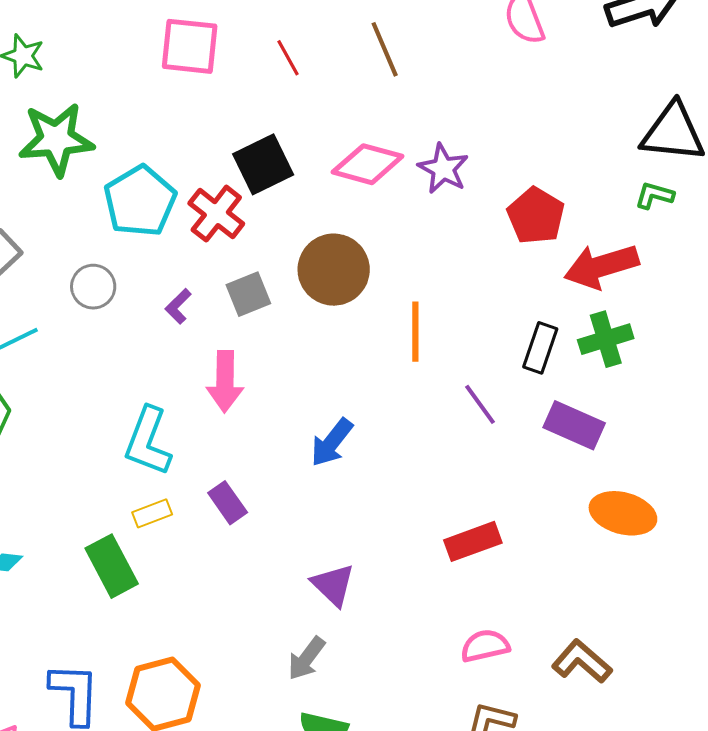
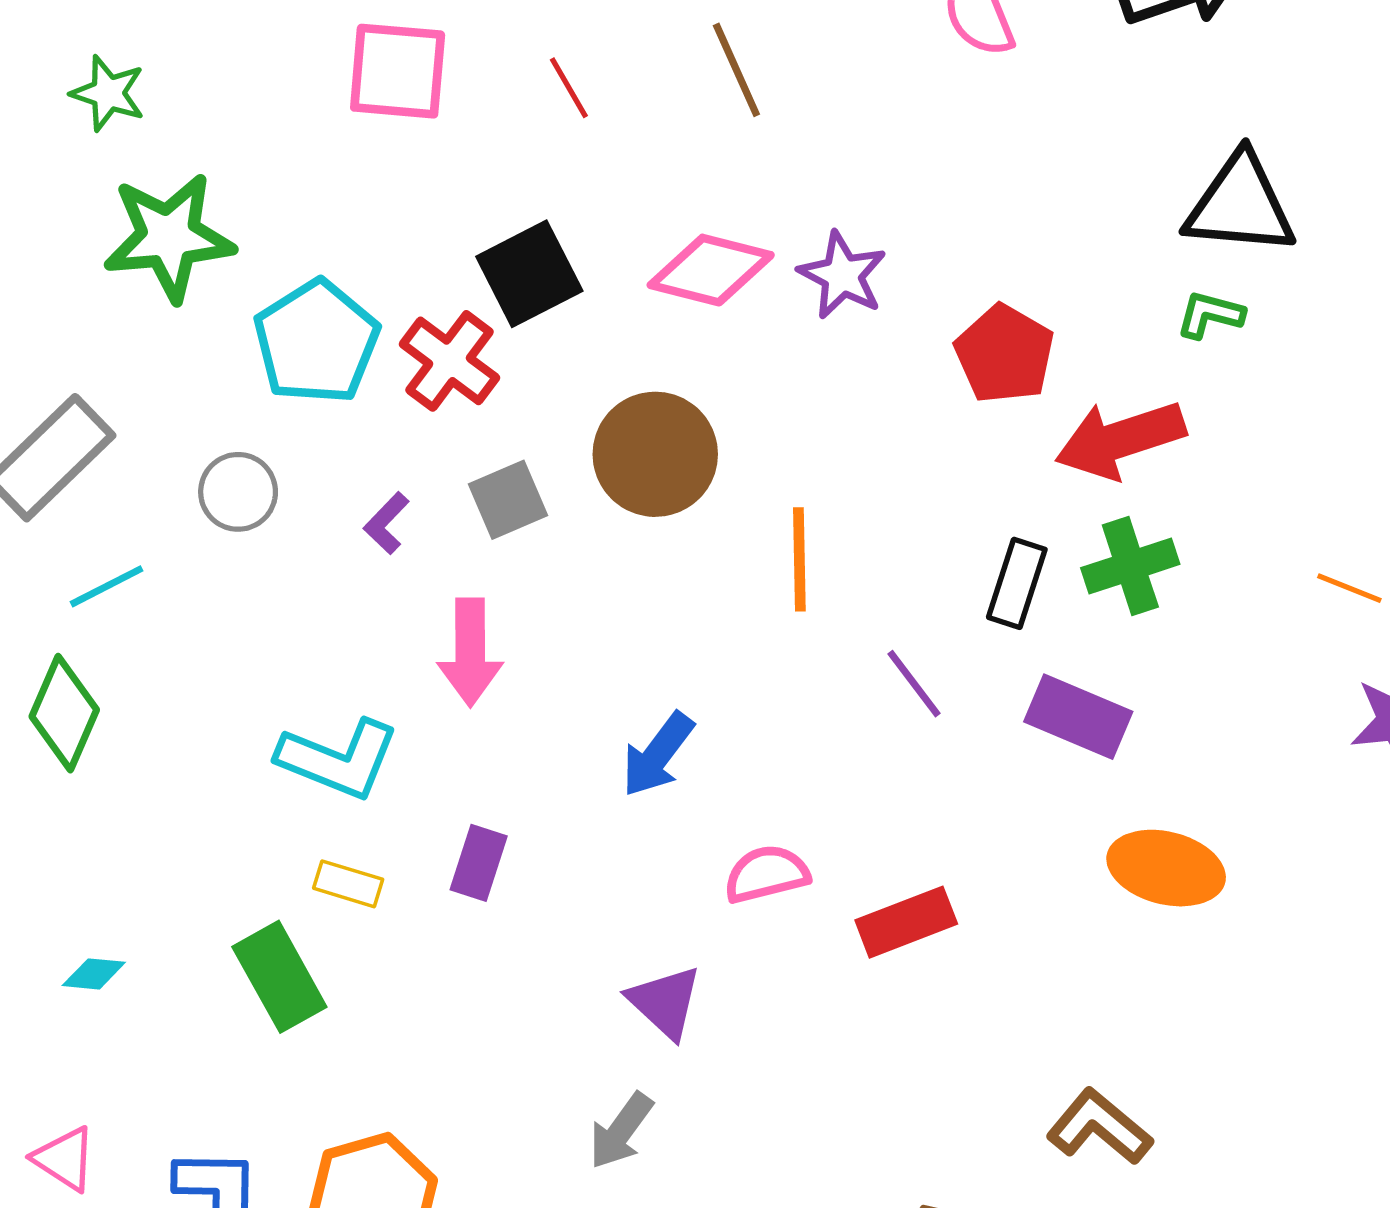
cyan L-shape: (148, 441) -> (338, 759), turned -88
purple rectangle: (228, 503) -> (479, 863), turned 54
yellow rectangle: (152, 513) -> (348, 884), turned 39
pink semicircle: (485, 646) -> (767, 874), moved

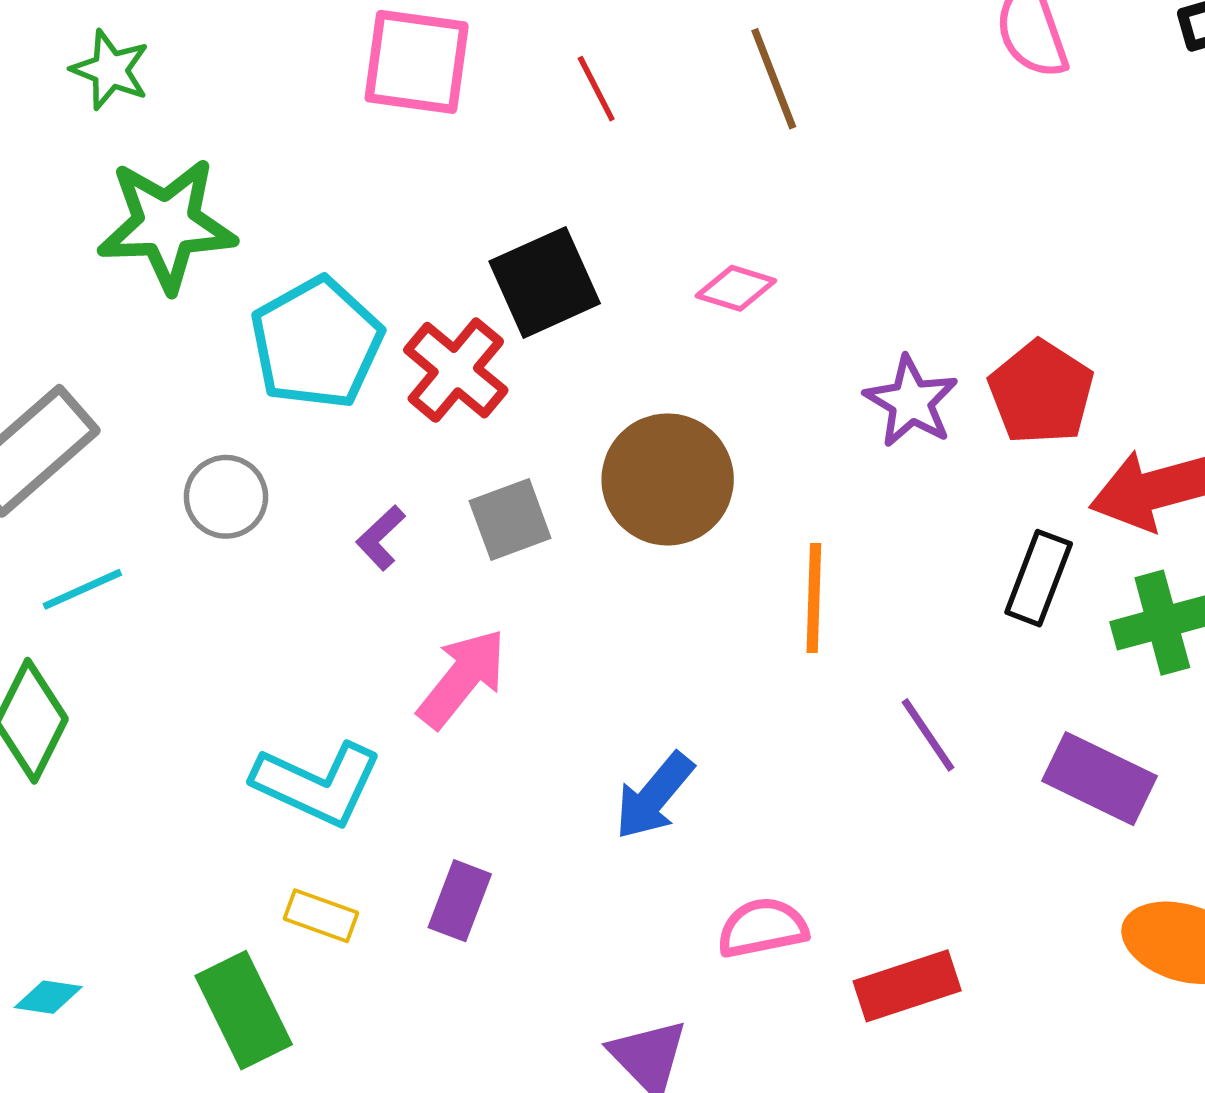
pink diamond: (711, 270) -> (736, 288), size x0.6
purple star: (842, 275) -> (911, 402), moved
black rectangle: (1017, 583) -> (1039, 578), moved
pink arrow: (470, 652) -> (462, 678), turned -144

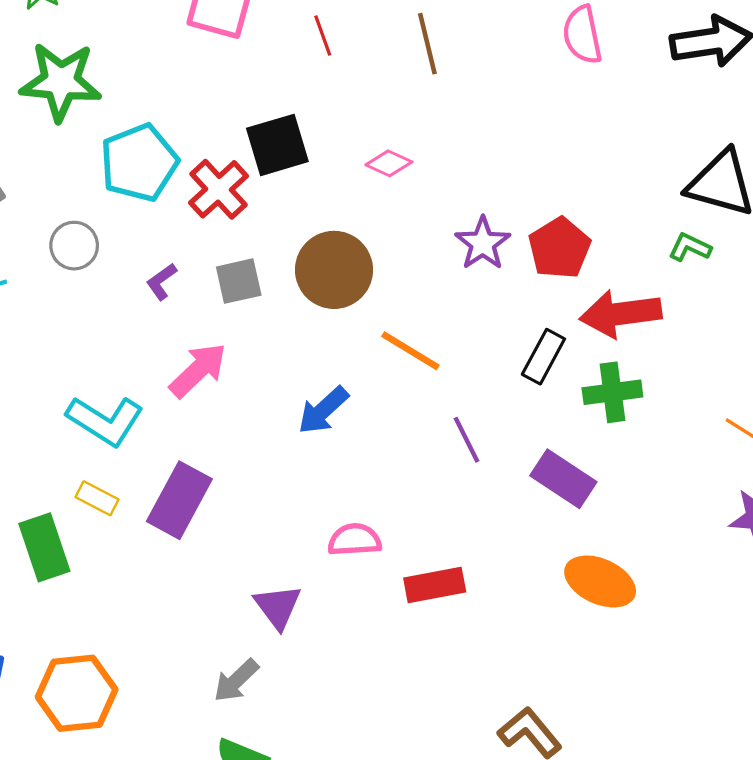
orange line: (814, 598) -> (410, 351), turned -68
blue arrow: (654, 796) -> (323, 410), moved
purple rectangle: (460, 901) -> (179, 500), size x1.6

